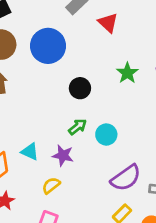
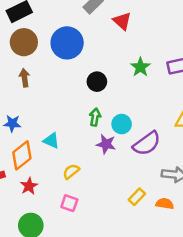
green arrow: (78, 127) -> (95, 117), turned -42
purple star: (63, 155) -> (106, 144), moved
purple semicircle: (126, 178) -> (147, 144), moved

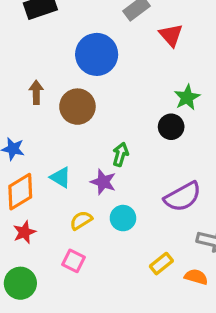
brown circle: (24, 42) -> (77, 107), moved
black circle: (97, 82) -> (171, 127), moved
cyan circle: (122, 124) -> (123, 218), moved
purple star: (106, 144) -> (103, 182), moved

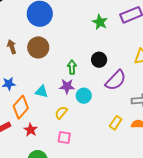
black circle: (171, 127) -> (99, 60), moved
cyan circle: (123, 218) -> (84, 96), moved

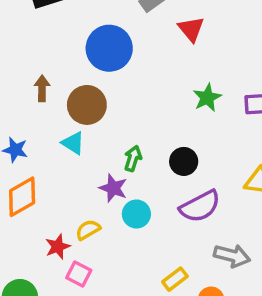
cyan triangle: (41, 92) -> (73, 143), moved
red star: (31, 130) -> (58, 247), moved

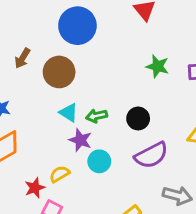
brown arrow: (42, 88) -> (22, 58), turned -150
green star: (207, 98) -> (157, 66), turned -30
cyan triangle: (73, 143) -> (69, 113), moved
green arrow: (133, 158) -> (97, 116), turned -120

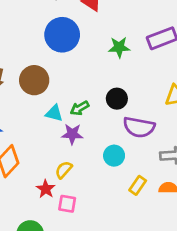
blue circle: (77, 26) -> (62, 35), moved
purple semicircle: (151, 155) -> (139, 127), turned 56
cyan circle: (99, 161) -> (114, 156), moved

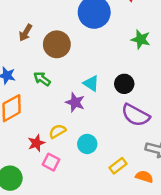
green arrow: (80, 108) -> (42, 79), moved, turned 48
cyan triangle: (54, 113) -> (91, 83), moved
cyan circle: (114, 156) -> (87, 144), moved

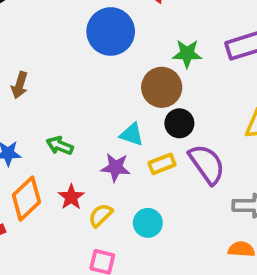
brown circle: (57, 44) -> (162, 87), moved
purple semicircle: (136, 115) -> (207, 164), turned -140
red star: (36, 143) -> (71, 197), moved
yellow rectangle: (118, 166) -> (162, 164), moved, turned 30

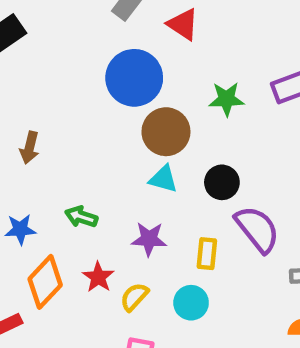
brown circle: (162, 87) -> (166, 132), moved
cyan triangle: (132, 134) -> (163, 179), moved
yellow rectangle: (162, 164) -> (207, 254), moved, turned -60

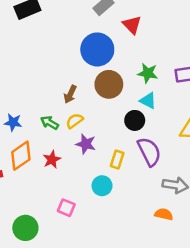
brown arrow: (30, 148) -> (70, 94), moved
cyan triangle: (163, 179) -> (148, 101), moved
yellow semicircle: (134, 297) -> (75, 121), moved

